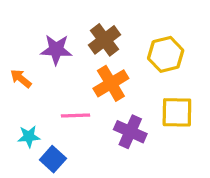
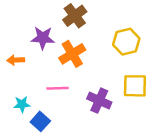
brown cross: (105, 40) -> (75, 16), moved
orange arrow: (21, 79) -> (16, 60), turned -42
orange cross: (111, 83) -> (72, 54), moved

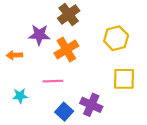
purple cross: (99, 101) -> (91, 105), moved
blue square: (40, 121) -> (64, 112), moved

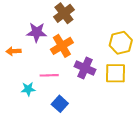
yellow hexagon: (116, 38) -> (121, 43), moved
cyan star: (20, 96) -> (28, 89), moved
purple cross: (91, 105) -> (85, 68), moved

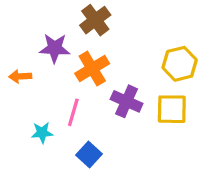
pink line: (49, 75) -> (73, 112), turned -72

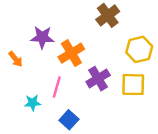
brown cross: (95, 20) -> (108, 15), moved
orange arrow: (20, 76) -> (16, 59), turned -126
purple cross: (127, 101) -> (98, 79), turned 35

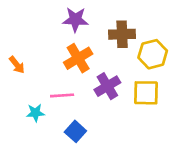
brown cross: (108, 15) -> (122, 34), moved, turned 35
purple star: (42, 37) -> (75, 20), moved
pink line: (57, 87) -> (62, 95), turned 70

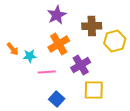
purple star: (75, 20) -> (57, 15), turned -30
yellow square: (146, 93) -> (94, 90), moved
cyan star: (35, 113) -> (30, 56), moved

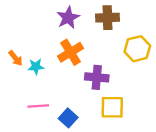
brown cross: (92, 26) -> (107, 18), moved
purple cross: (81, 65) -> (97, 77), turned 36
pink line: (47, 72) -> (38, 106), moved

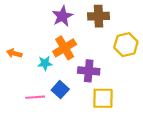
orange arrow: (16, 58) -> (14, 53), turned 144
cyan star: (36, 67) -> (45, 63), moved
blue square: (68, 118) -> (60, 90), moved

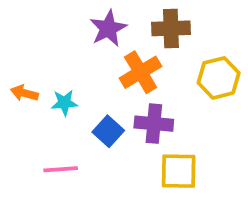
orange cross: (65, 48) -> (141, 72), moved
cyan star: (45, 63) -> (64, 103), moved
blue square: (60, 90) -> (108, 131), moved

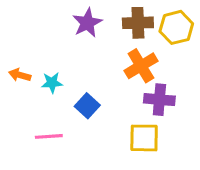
orange cross: (141, 72) -> (141, 66), moved
yellow hexagon: (219, 78) -> (176, 27), moved
purple cross: (154, 124) -> (159, 100), moved

